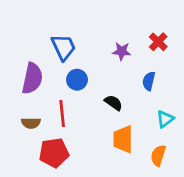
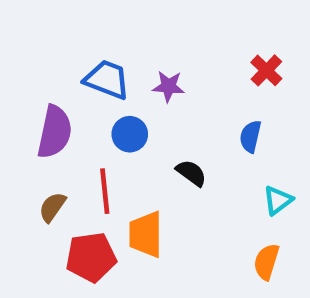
blue trapezoid: (63, 47) -> (107, 80), turned -44
purple star: (122, 51) -> (168, 86), moved
brown semicircle: (31, 123) -> (52, 207), turned 126
orange trapezoid: (123, 139) -> (146, 234), moved

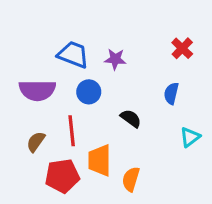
purple semicircle: (55, 132) -> (37, 90), turned 78
orange semicircle: (266, 262) -> (131, 179), moved

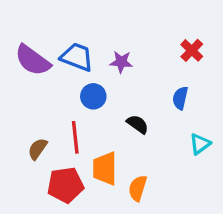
purple semicircle: (37, 90) -> (33, 60), moved, turned 36

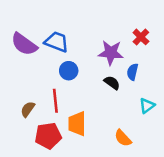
purple star: (121, 62) -> (111, 53), moved, size x1.5
black semicircle: (138, 124) -> (112, 83), moved
orange semicircle: (138, 188) -> (123, 138), moved, turned -60

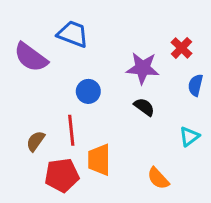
blue trapezoid: (57, 42) -> (73, 34), moved
blue semicircle: (132, 72) -> (195, 85), moved

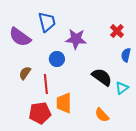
blue trapezoid: (73, 34) -> (47, 22), turned 55
purple star: (143, 68) -> (76, 39), moved
black semicircle: (144, 107) -> (102, 77), moved, size x1.5
brown semicircle: (35, 141) -> (25, 73), moved

